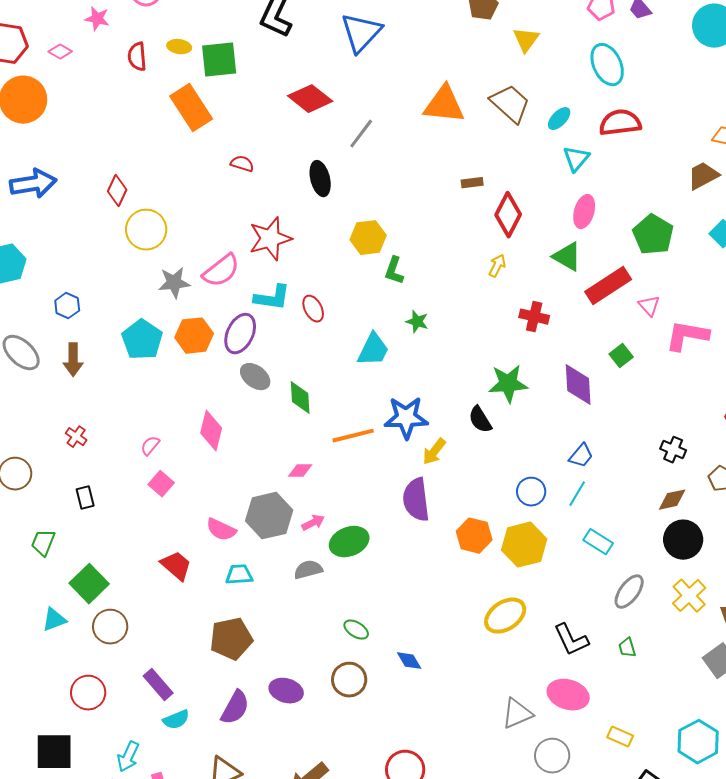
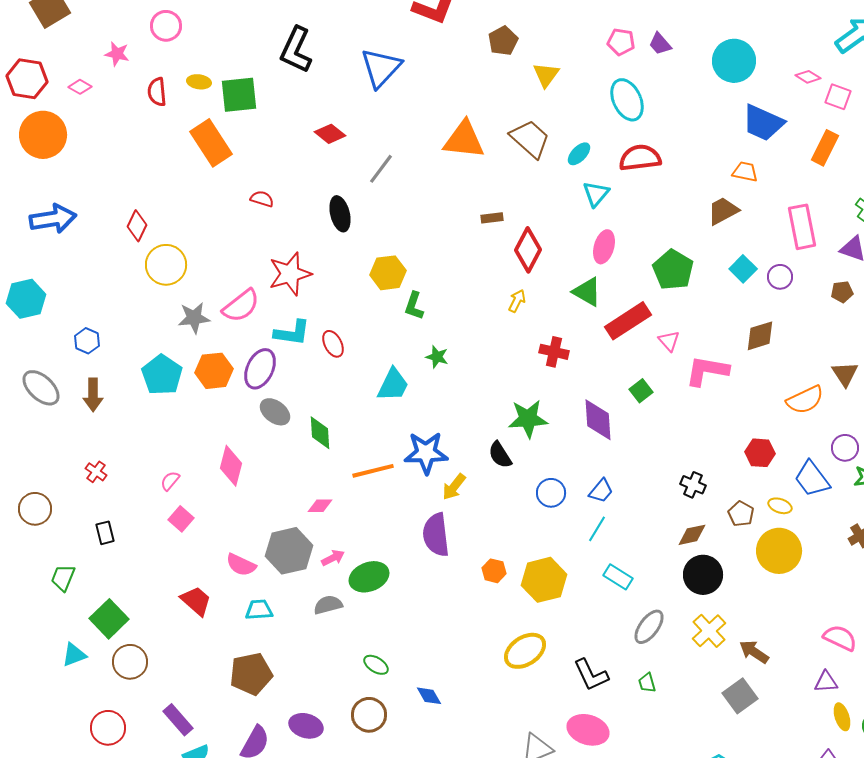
red diamond: (310, 99) -> (330, 134), size x0.7
blue circle: (531, 492) -> (551, 493), moved
orange hexagon: (474, 536) -> (494, 571), size x0.7

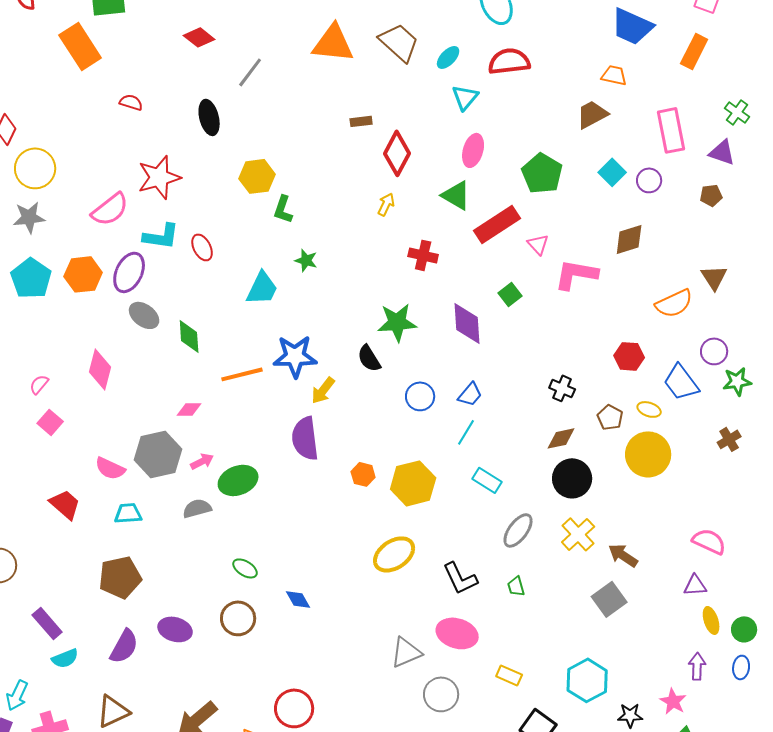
gray star: (194, 318) -> (29, 217), moved

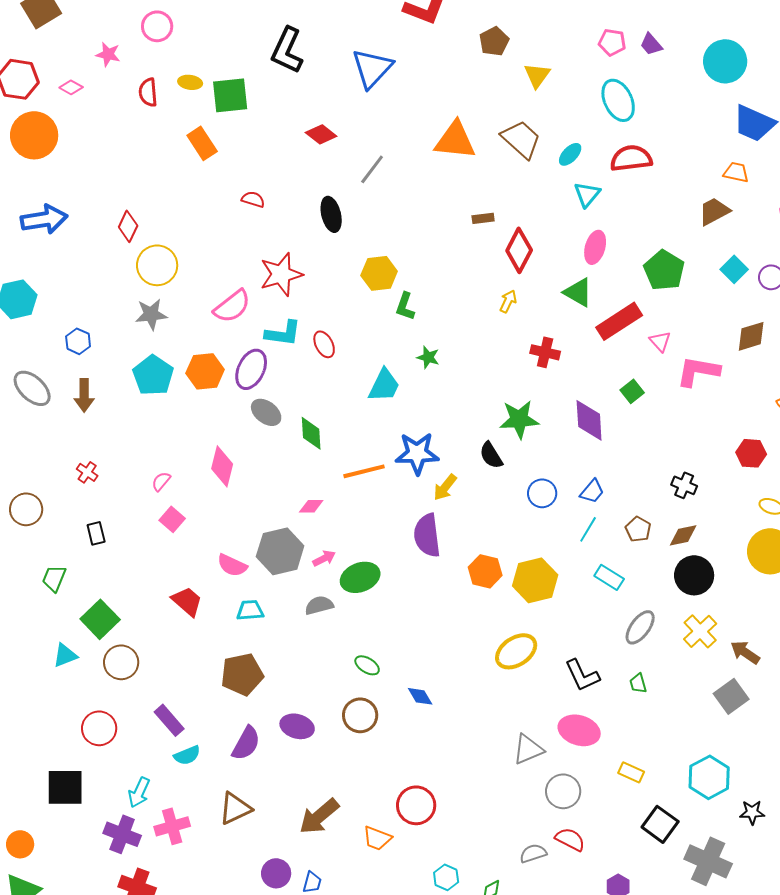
orange rectangle: (80, 46) -> (202, 143), size x0.7
brown pentagon: (610, 417) -> (638, 529), moved
orange hexagon: (363, 474) -> (485, 571), size x1.4

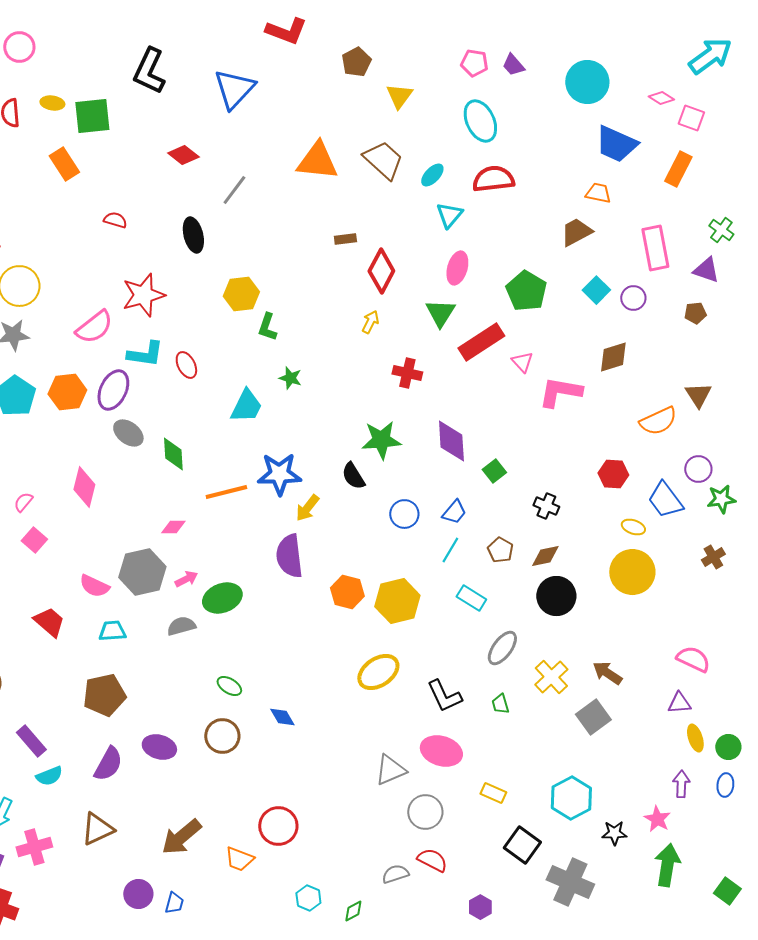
green triangle: (578, 292) -> (440, 313), turned 32
green square: (632, 391) -> (494, 471), moved
yellow cross: (700, 631) -> (551, 677), moved

